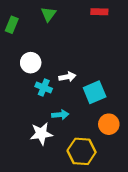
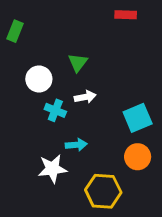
green triangle: (48, 14) -> (78, 63), moved
cyan square: (95, 92) -> (138, 118), moved

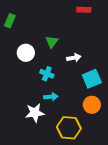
white arrow: (85, 97) -> (74, 58), moved
cyan cross: (55, 110) -> (47, 74), moved

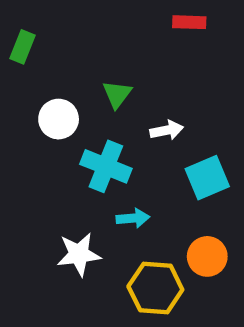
cyan cross: (47, 74) -> (106, 166), size x1.5
cyan arrow: (51, 97) -> (133, 218), moved
orange circle: (92, 105) -> (207, 256), moved

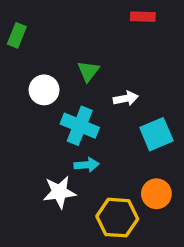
cyan arrow: (133, 218) -> (87, 165), moved

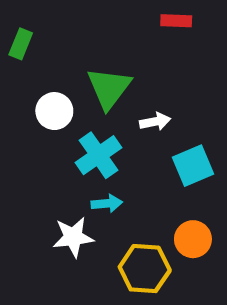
green triangle: (88, 71) -> (109, 88), size x1.6
cyan cross: (80, 126) -> (98, 155), turned 33

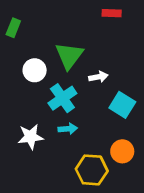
cyan square: (193, 166) -> (122, 105), turned -35
white star: (73, 237) -> (31, 137), moved

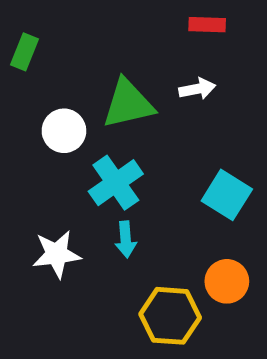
green triangle: (69, 56) -> (128, 104), turned 40
white arrow: (98, 77) -> (197, 89), moved
cyan arrow: (68, 129) -> (126, 239), turned 90

